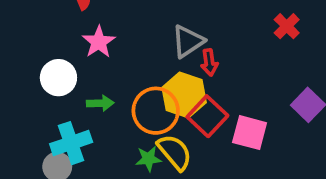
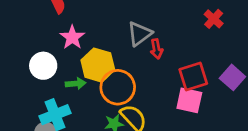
yellow hexagon: (184, 95) -> (98, 65), moved
red square: (207, 116) -> (193, 77), moved, turned 32

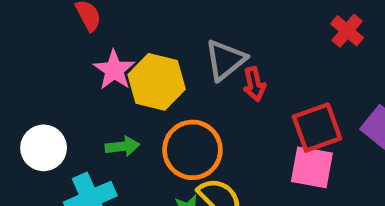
yellow hexagon: (98, 65) -> (157, 82), moved
white circle: (43, 66) -> (44, 148), moved

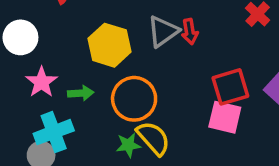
pink star: (114, 70) -> (42, 82), moved
red arrow: (254, 84) -> (190, 31), moved
white circle: (44, 148) -> (20, 37), moved

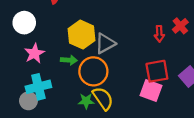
gray triangle: (163, 31) -> (105, 43), moved
red arrow: (190, 31) -> (159, 34), moved
green arrow: (81, 93) -> (69, 60), moved

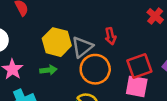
red arrow: (159, 34) -> (110, 36), moved
orange circle: (93, 71) -> (95, 69), moved

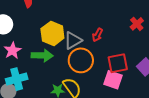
red arrow: (110, 36) -> (97, 35), turned 32
green arrow: (48, 70) -> (42, 55), size x1.5

